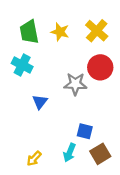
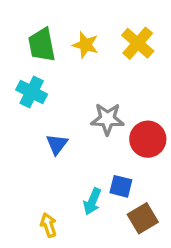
red circle: (100, 67) -> (148, 139), moved
cyan arrow: (69, 153) -> (92, 201), moved
yellow arrow: (34, 159) -> (48, 225), turned 119

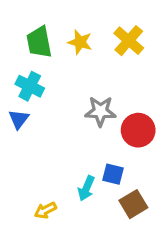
blue triangle: (57, 144) -> (19, 119), moved
yellow arrow: (48, 225) -> (45, 210), turned -100

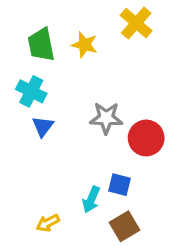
yellow cross: (129, 41) -> (136, 23), moved
blue triangle: (19, 119) -> (43, 126), moved
brown square: (133, 204) -> (124, 226), moved

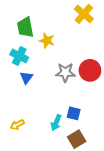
yellow star: (84, 45) -> (47, 41), moved
red circle: (146, 138) -> (90, 70), moved
yellow arrow: (48, 223) -> (17, 125), moved

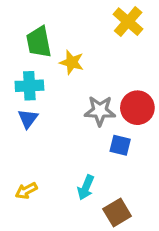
cyan cross: (19, 56) -> (29, 86), turned -30
blue triangle: (26, 78) -> (28, 119), moved
blue square: (74, 113) -> (120, 145), moved

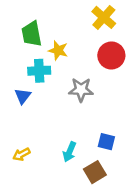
cyan cross: (29, 86) -> (39, 71), moved
red circle: (137, 108) -> (111, 55), moved
blue square: (120, 145) -> (106, 142), moved

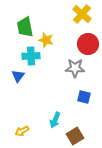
gray star: (81, 90) -> (75, 68), moved
blue square: (106, 142) -> (84, 97), moved
yellow arrow: (21, 154) -> (22, 131), moved

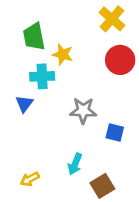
gray star: (75, 68) -> (83, 111), moved

